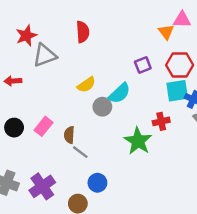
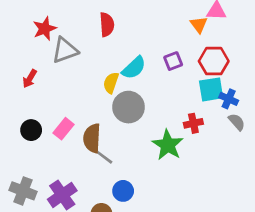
red arrow: (13, 81) -> (30, 79), turned -56
yellow semicircle: (86, 85) -> (111, 83), turned 144
cyan semicircle: (120, 93) -> (134, 68), moved
gray circle: (102, 107) -> (129, 107), size x1.5
brown semicircle: (69, 135) -> (92, 138), size x1.5

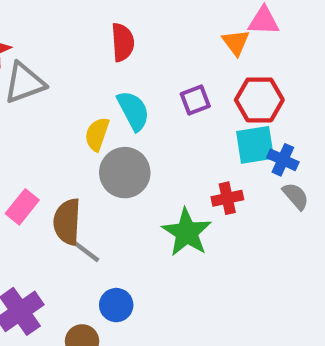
red semicircle: (107, 25) -> (123, 42), moved
cyan semicircle: (134, 68) -> (133, 111), turned -75

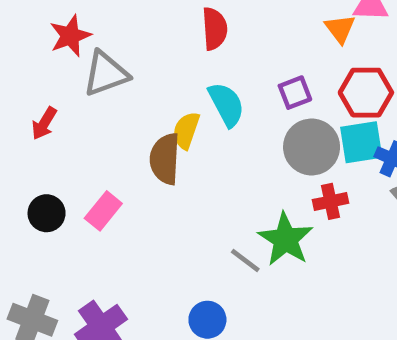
gray circle: (125, 173) -> (312, 147), moved
brown semicircle: (67, 222) -> (165, 159), moved
gray line: (86, 252) -> (245, 261), moved

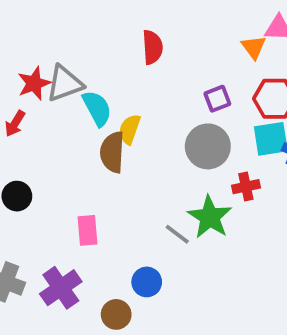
red star: (70, 36) -> (34, 83), moved
cyan semicircle: (226, 104) -> (97, 108), moved
gray circle: (312, 147) -> (208, 146), moved
pink rectangle: (103, 211) -> (88, 230), moved, turned -44

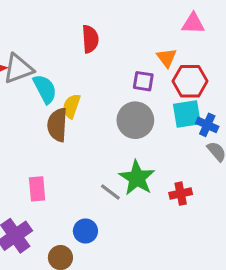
orange triangle: (254, 47) -> (167, 58), moved
purple square: (217, 99) -> (143, 81), turned 30
red cross: (246, 187) -> (181, 194), moved

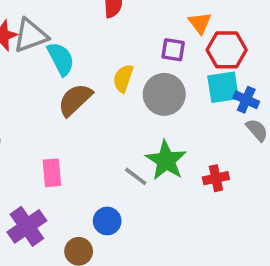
yellow semicircle: (71, 106) -> (123, 78), moved
brown semicircle: (57, 125) -> (75, 100), turned 44

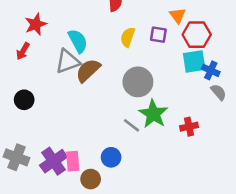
gray triangle: (30, 36) -> (68, 61), moved
yellow semicircle: (123, 78) -> (128, 37), moved
gray circle: (164, 94) -> (138, 82), moved
pink rectangle: (52, 173) -> (73, 161), moved

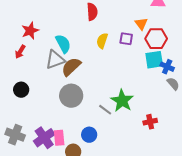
gray circle: (138, 82) -> (71, 96), moved
red cross: (189, 127) -> (150, 122), moved

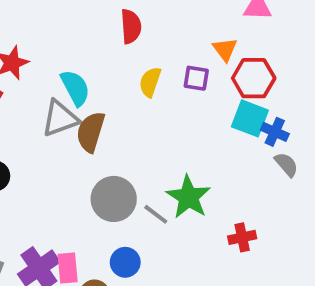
cyan square: (154, 60) -> (250, 118), turned 30
brown semicircle: (71, 67) -> (91, 132), turned -30
gray circle: (71, 96) -> (114, 199), moved

